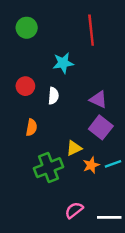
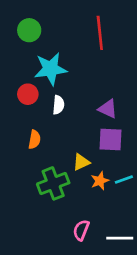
cyan star: (63, 63) -> (51, 69), moved, size x1.4
purple square: (101, 127) -> (110, 139), turned -35
pink semicircle: (74, 210) -> (81, 230), turned -30

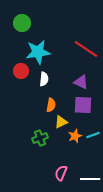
red line: (100, 33) -> (86, 49), moved, turned -50
orange semicircle: (35, 139) -> (51, 105), moved
green cross: (53, 183) -> (40, 138), size x0.7

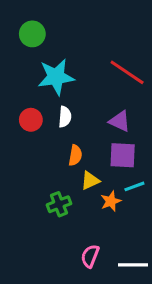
red circle: (21, 71) -> (31, 120), moved
cyan line: (93, 135) -> (134, 186), moved

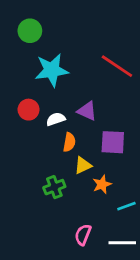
white semicircle: (65, 117) -> (56, 119), moved, turned -114
purple triangle: (120, 121) -> (87, 111), moved
cyan line: (134, 186) -> (126, 206), moved

